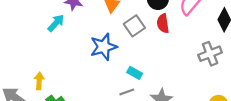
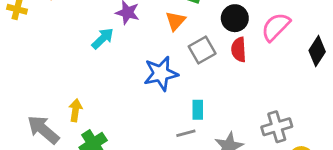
gray cross: (210, 54) -> (277, 127), moved
cyan rectangle: (135, 73) -> (198, 110), turned 56

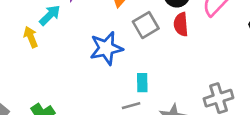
yellow arrow: (75, 110) -> (31, 37), moved, turned -30

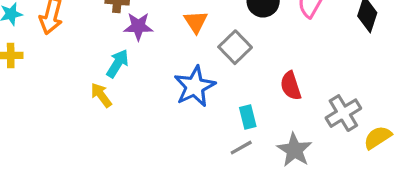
red semicircle: (181, 24) -> (291, 86), moved

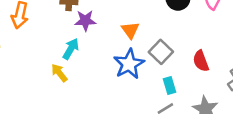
orange triangle: (196, 22) -> (130, 30), moved
gray square: (235, 47) -> (161, 52), moved

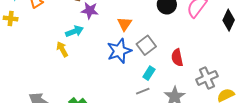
cyan arrow: (71, 49) -> (74, 31), turned 30
cyan rectangle: (170, 85) -> (149, 73), turned 40

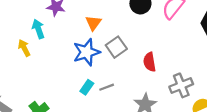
cyan arrow: (74, 31) -> (38, 29), turned -90
cyan rectangle: (149, 73) -> (87, 87), moved
gray line: (143, 91) -> (107, 87), moved

